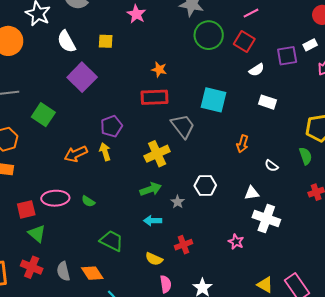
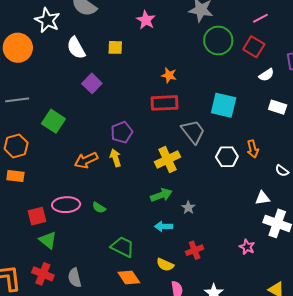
purple square: (82, 77) -> (92, 83), size x0.7
orange arrow: (242, 144) -> (253, 149), turned -30
white hexagon: (205, 185) -> (227, 157), moved
orange diamond: (92, 273) -> (129, 278), moved

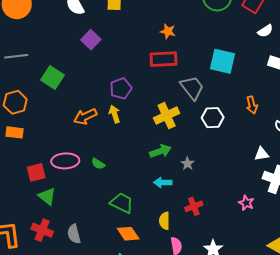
white hexagon: (227, 157) -> (213, 118), moved
yellow semicircle: (165, 265) -> (164, 221), turned 66

